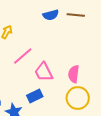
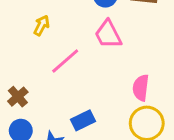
pink trapezoid: (44, 72) -> (108, 34), moved

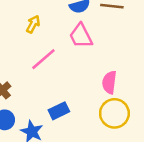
yellow arrow: (41, 25) -> (33, 24), moved

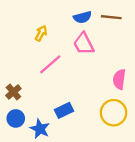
pink semicircle: (109, 82) -> (119, 79), moved

